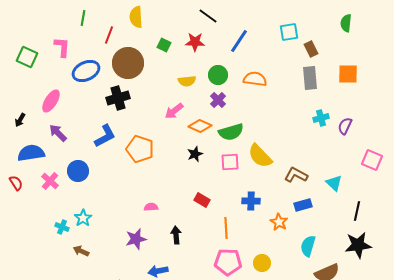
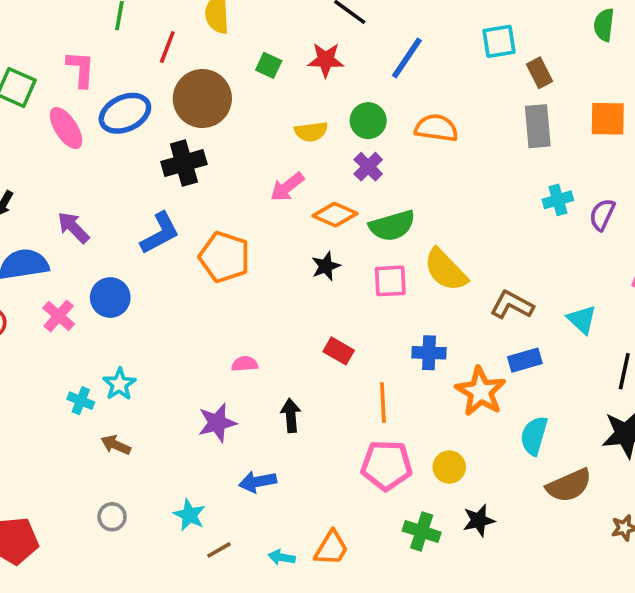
pink ellipse: (51, 101) -> (66, 128), moved, turned -65
orange star: (279, 222) -> (481, 391), size x1.5

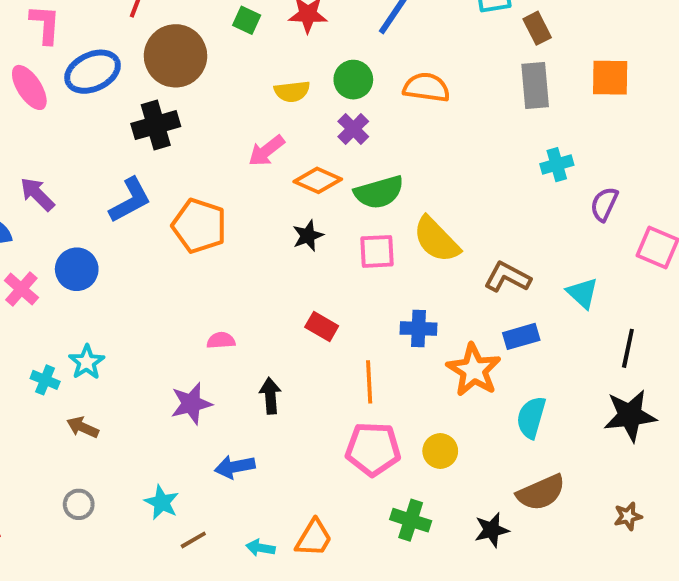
purple semicircle: (602, 215) -> (604, 204), moved
brown semicircle: (569, 485) -> (541, 492), moved
black star: (479, 520) -> (492, 530), moved

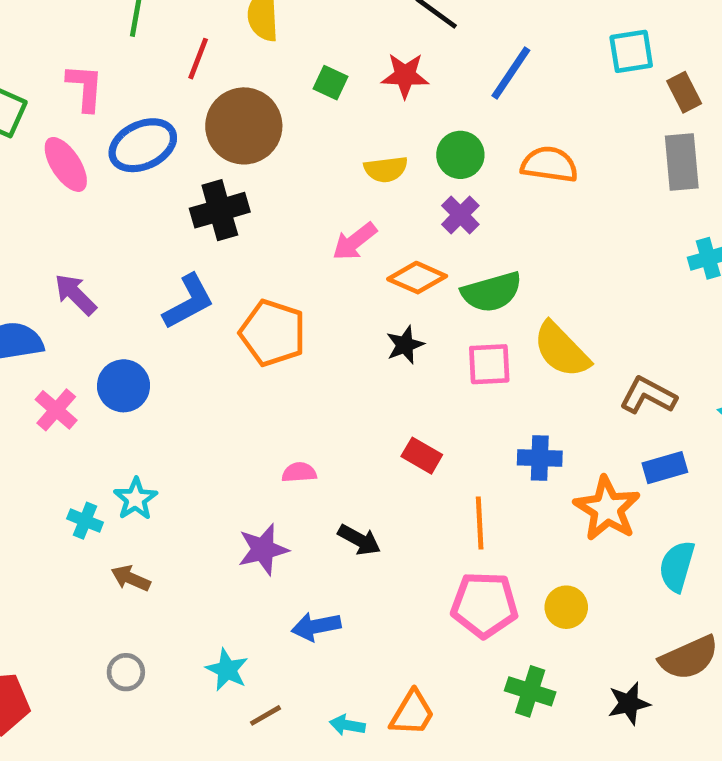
black arrow: (270, 396) -> (359, 540), turned 124

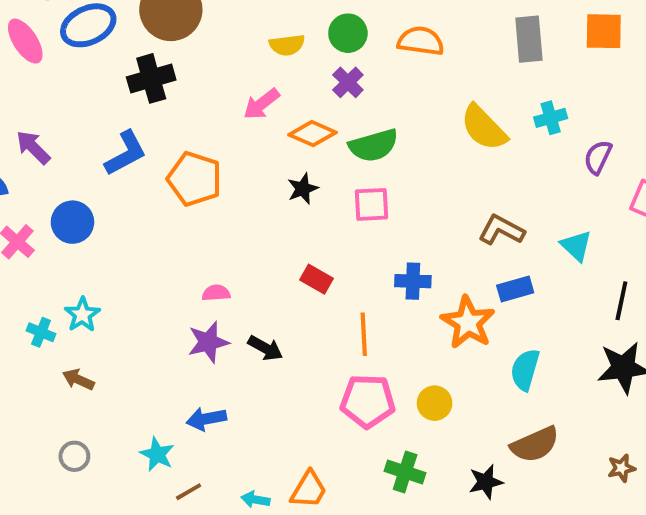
yellow semicircle: (561, 350) -> (484, 128), moved
purple star: (263, 549) -> (208, 342), moved
blue arrow: (316, 626) -> (206, 419), moved

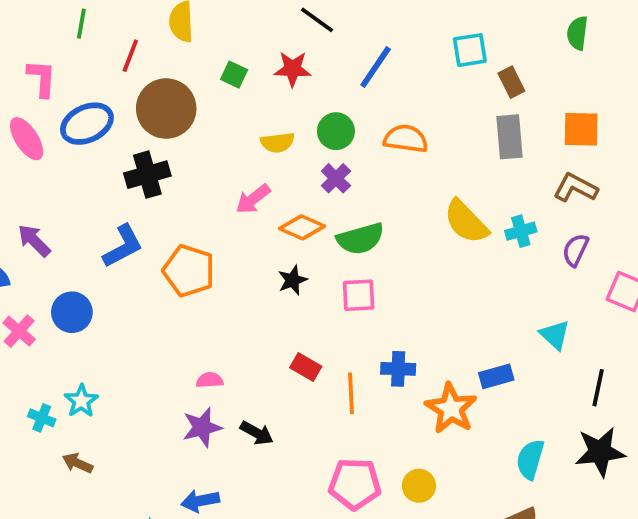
cyan cross: (551, 118) -> (521, 231), moved
brown L-shape: (501, 230) -> (575, 188), moved
orange line: (364, 334) -> (351, 393), moved
cyan semicircle: (525, 370) -> (530, 459), moved

